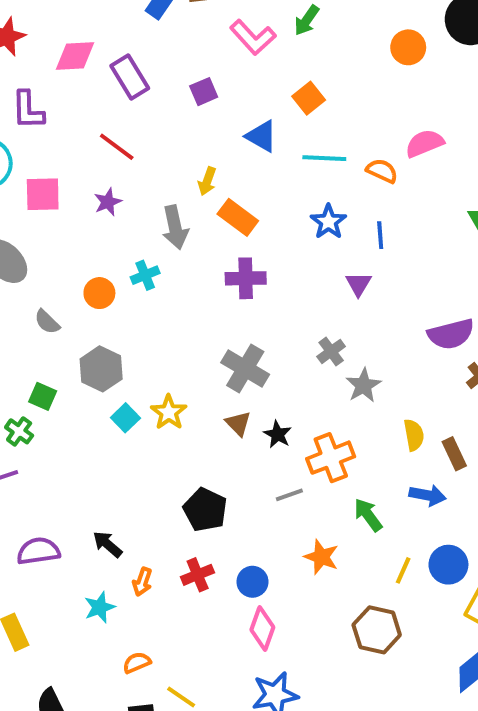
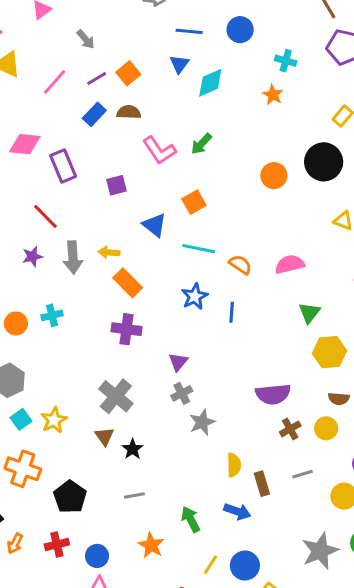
pink semicircle: (425, 143) -> (290, 264), moved
yellow arrow: (207, 181) -> (109, 252), turned 66
gray arrow: (175, 227) -> (73, 258), moved
purple triangle: (358, 284) -> (178, 362), moved
orange cross: (331, 458) -> (23, 469), moved, turned 32

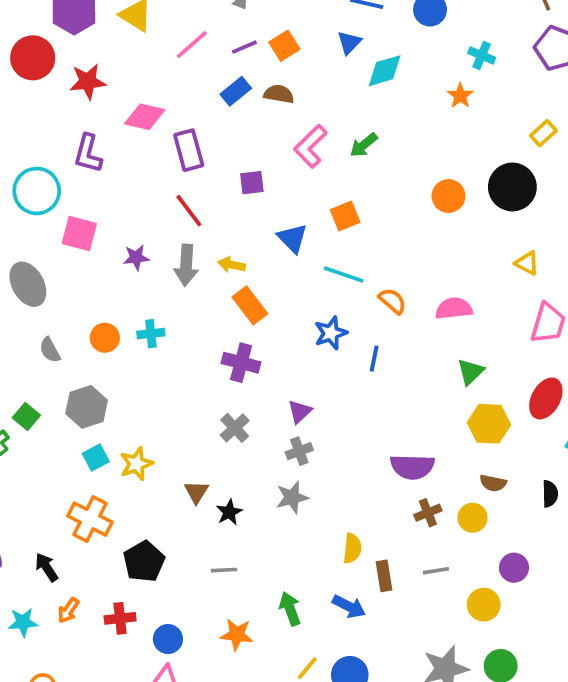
pink L-shape: (159, 150) -> (310, 146), turned 72
red line: (45, 216) -> (189, 211), moved
gray cross: (116, 396) -> (235, 428), moved, size x0.7
gray star: (202, 422) -> (292, 497), moved
orange star: (151, 545) -> (237, 635), turned -30

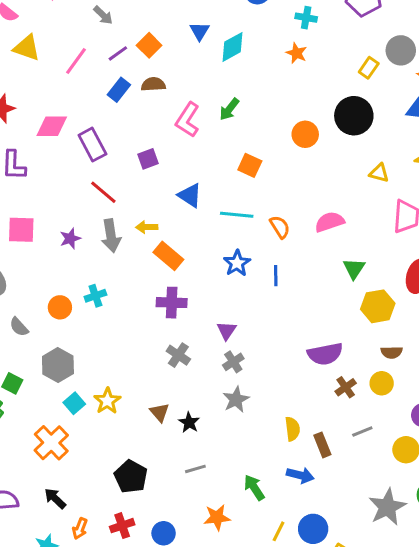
orange square: (345, 216) -> (250, 165), moved, turned -30
orange semicircle: (393, 301) -> (280, 227), turned 30
orange cross: (90, 519) -> (51, 443), moved, turned 32

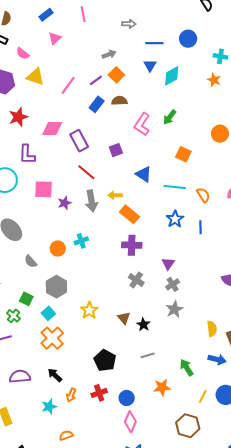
gray arrow: (103, 15) -> (109, 54), moved, turned -64
pink square: (21, 230) -> (44, 189), moved
cyan square: (74, 403) -> (48, 313), moved

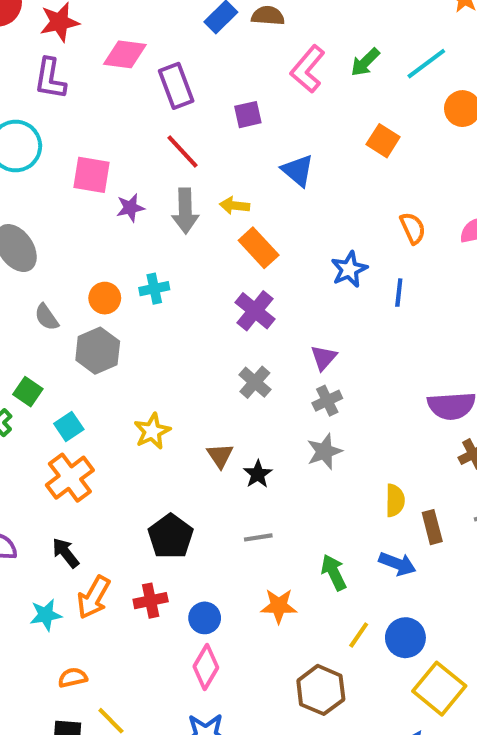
purple L-shape: (27, 154) -> (50, 79), moved
cyan line: (175, 187) -> (426, 64), moved, turned -50
purple cross: (132, 245) -> (255, 311), turned 30
gray hexagon: (56, 287) -> (98, 351), moved
orange arrow: (71, 395) -> (94, 597), size x1.5

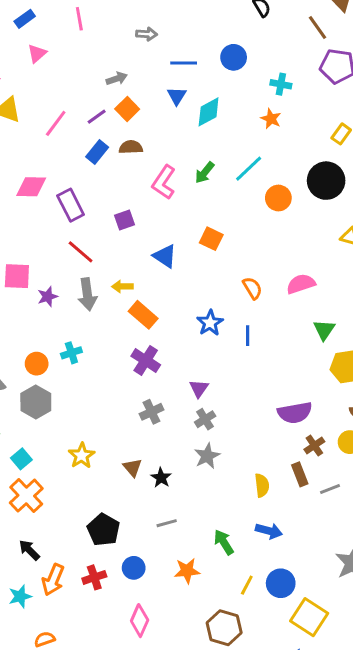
orange square: (383, 141) -> (211, 239), moved
gray cross: (255, 382) -> (152, 412), turned 30
brown rectangle: (432, 527) -> (300, 474), moved
blue circle: (205, 618) -> (134, 568), moved

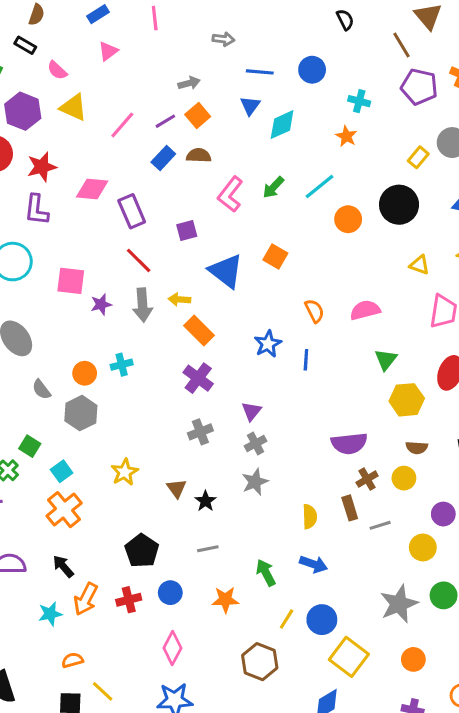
blue triangle: (165, 256) -> (226, 271), size x1.4

